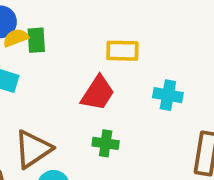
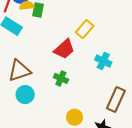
yellow rectangle: (122, 51) -> (85, 29), turned -66

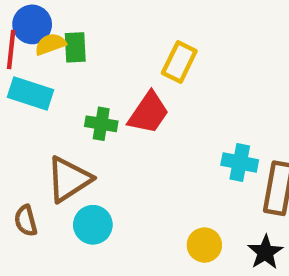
cyan cross: (103, 61) -> (240, 162), moved
green cross: (61, 78) -> (101, 124), moved

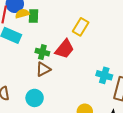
brown triangle: (69, 179) -> (43, 69), moved, size x0.7

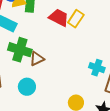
red trapezoid: (65, 49) -> (59, 18), moved, turned -105
green cross: (42, 52) -> (20, 50), moved, size x1.6

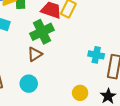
green cross: (20, 50) -> (42, 32), moved, turned -35

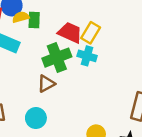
cyan cross: (96, 55) -> (87, 56), moved

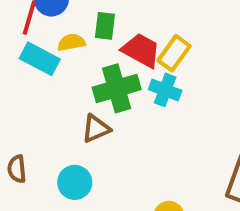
yellow semicircle: (21, 17) -> (71, 42), moved
green rectangle: (34, 20) -> (105, 26), moved

